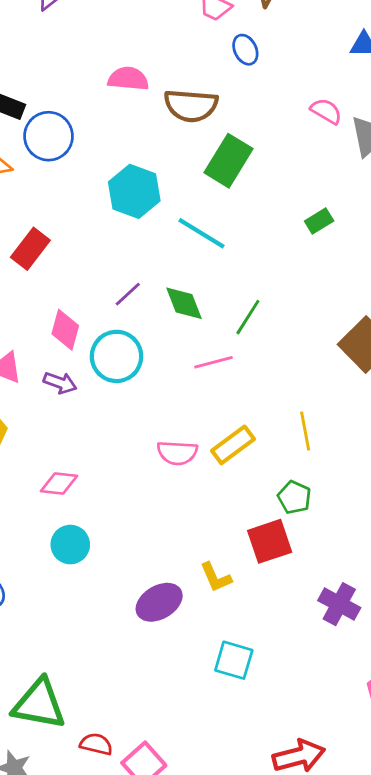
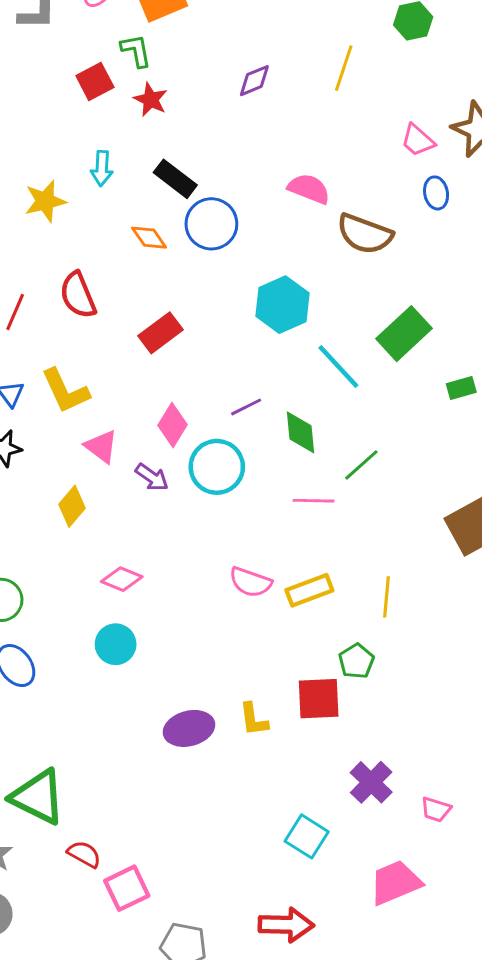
green rectangle: (228, 161) -> (404, 334), moved
cyan square: (234, 660) -> (307, 836), moved

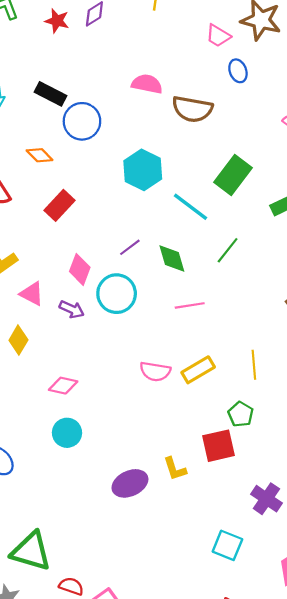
red star: (151, 100) -> (57, 21), moved
orange diamond: (149, 238) -> (40, 155), moved
green line: (361, 465) -> (228, 250), moved

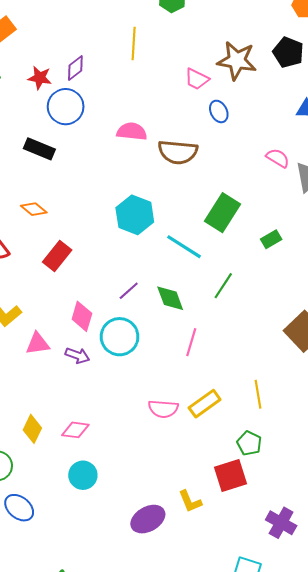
blue circle: (82, 121) -> (66, 107), moved
pink triangle: (32, 294) -> (38, 344), turned -30
pink line: (190, 305) -> (191, 342), turned -60
yellow diamond: (18, 340) -> (32, 429), moved

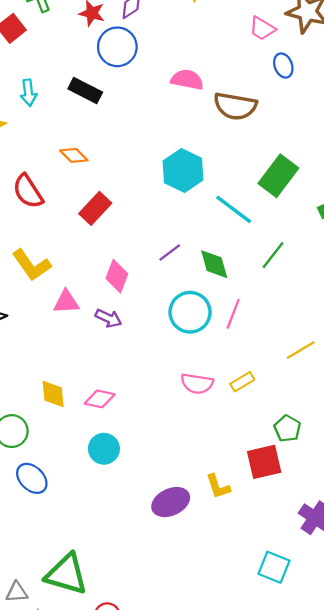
cyan circle: (120, 337) -> (190, 312), moved
yellow line: (258, 394) -> (301, 350), moved, turned 64
yellow rectangle: (205, 404) -> (242, 382), size x0.7
yellow diamond: (32, 429) -> (53, 394), turned -36

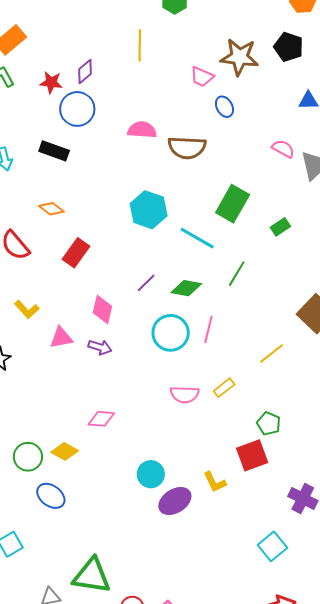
green diamond: (214, 264) -> (186, 288), turned -56
yellow L-shape: (31, 265) -> (27, 309), size x0.7
yellow diamond: (53, 394) -> (65, 451), moved, turned -48
cyan circle: (104, 449) -> (151, 474), moved
cyan square: (274, 567) -> (272, 546), turned 36

